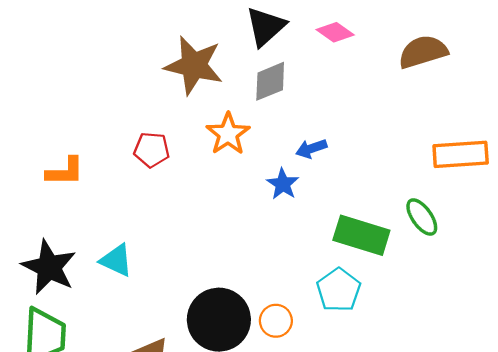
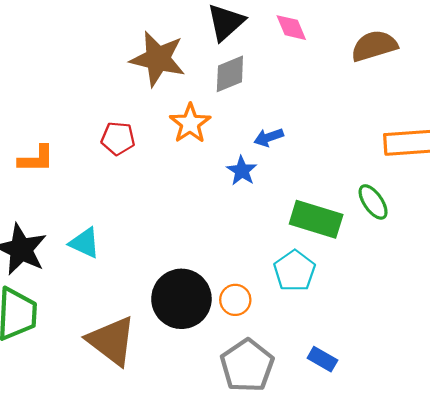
pink diamond: (335, 32) -> (291, 28), turned 32

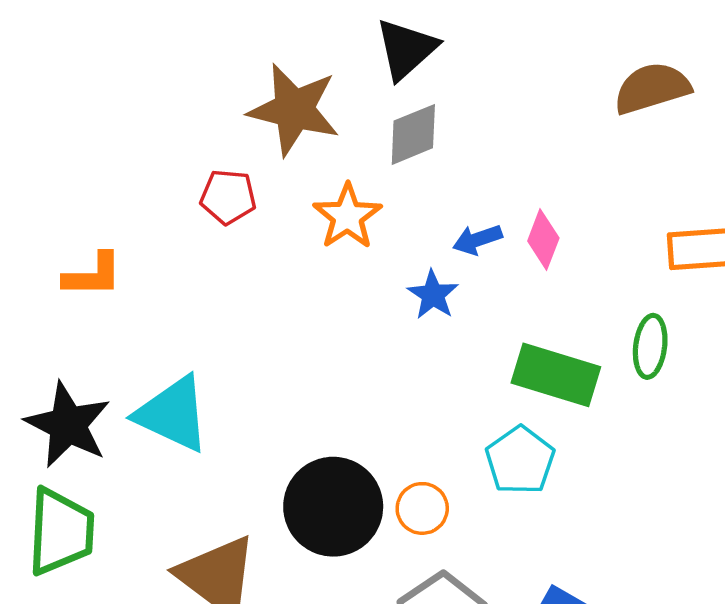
pink diamond: (291, 28) -> (543, 240), moved, turned 44
red pentagon: (118, 138) -> (228, 197), moved
green ellipse: (373, 202) -> (650, 346), turned 42
cyan triangle: (85, 243) -> (173, 414), size x1.5

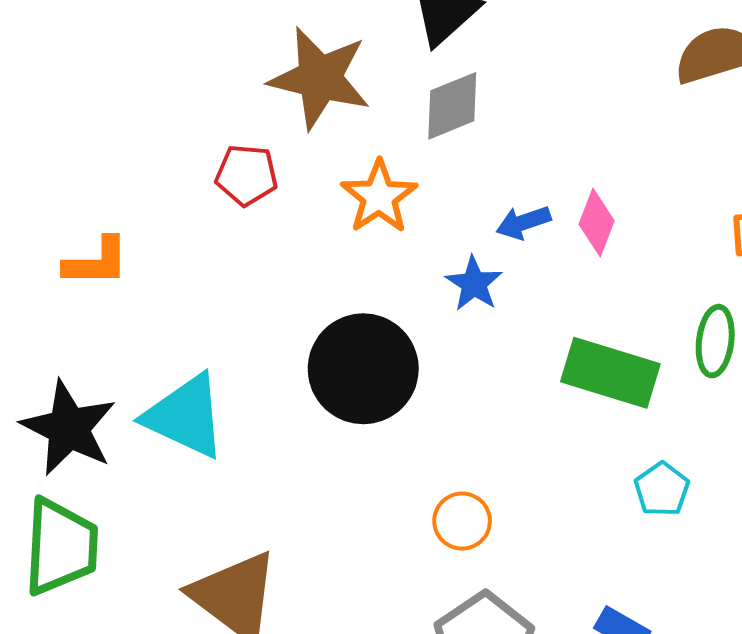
cyan pentagon: (520, 460) -> (662, 489), moved, size x0.7
black circle: (333, 507) -> (363, 369), moved

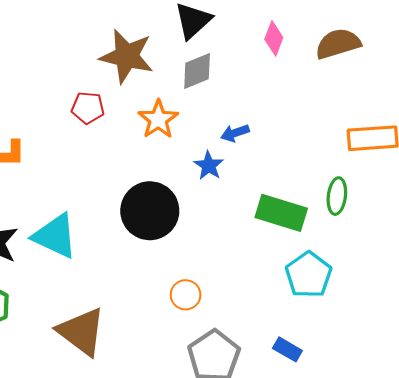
pink diamond: (597, 222) -> (274, 38), moved
cyan pentagon: (662, 489) -> (309, 275), size x1.6
orange circle: (462, 521) -> (186, 295), moved

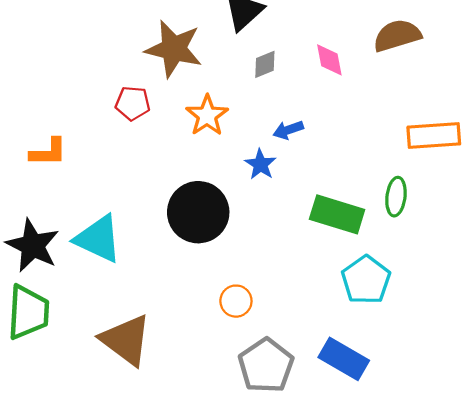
pink diamond: (274, 38) -> (329, 60), moved, turned -32
gray diamond: (197, 71) -> (265, 64), moved, size x0.7
blue rectangle: (287, 349) -> (344, 359), size x1.6

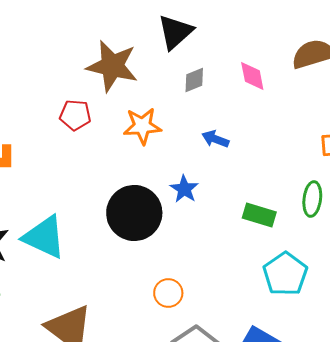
orange star: (207, 115) -> (142, 126), turned 30
blue arrow: (288, 130) -> (215, 139), turned 40
blue star: (260, 164) -> (184, 189), moved
green rectangle: (337, 214) -> (259, 215), size x0.7

